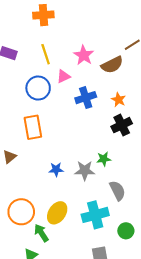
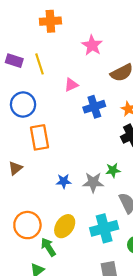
yellow line: (46, 54) -> (39, 64), moved
pink star: (84, 55) -> (92, 45), moved
blue circle: (38, 88) -> (23, 105), moved

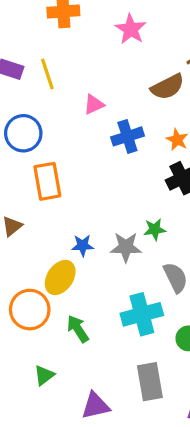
pink star: (92, 45) -> (131, 29), moved
yellow ellipse: (65, 226) -> (60, 277), moved
green arrow: (48, 247) -> (78, 329), moved

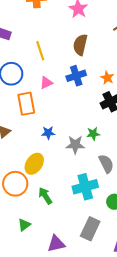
yellow line: (47, 74) -> (40, 51), moved
brown semicircle: (168, 87) -> (80, 45), moved, turned 130
pink triangle: (94, 104) -> (46, 83), moved
blue star: (83, 245) -> (48, 133), moved
gray rectangle: (150, 382) -> (90, 229), turned 35

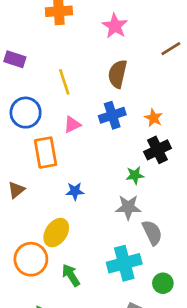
green star: (93, 134) -> (135, 175), moved
gray star: (75, 145) -> (128, 207), moved

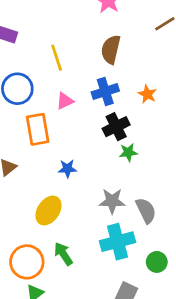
black cross: (158, 150) -> (116, 127), moved
gray star: (128, 207) -> (112, 201), moved
orange circle: (31, 259) -> (27, 262), moved

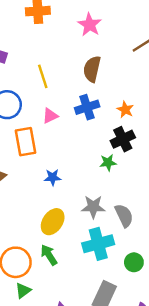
black cross: (116, 127) -> (123, 139), moved
yellow ellipse: (48, 211) -> (53, 222), moved

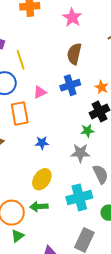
yellow line: (43, 76) -> (21, 60), moved
gray star: (93, 207) -> (80, 153), moved
green arrow: (49, 255) -> (39, 207), turned -60

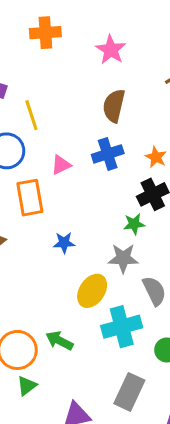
yellow ellipse: (42, 179) -> (92, 291), moved
green arrow: (39, 207) -> (59, 341), turned 30

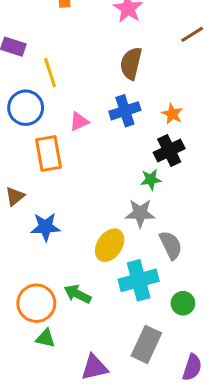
blue star: (64, 243) -> (45, 227), moved, size x1.4
green triangle: (27, 386) -> (45, 338), turned 50

